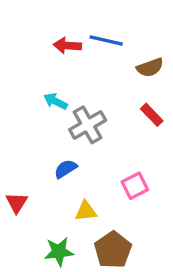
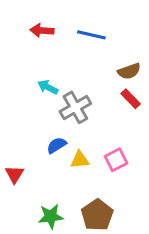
red arrow: (67, 46) -> (42, 30), moved
brown semicircle: (150, 67) -> (129, 71), moved
yellow triangle: (86, 211) -> (80, 160), moved

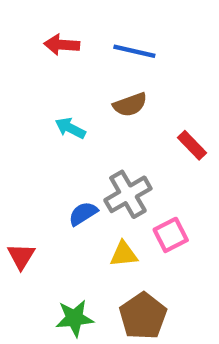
brown semicircle: (129, 71) -> (130, 105), moved
gray cross: (75, 107) -> (128, 194), moved
yellow triangle: (80, 160) -> (124, 254), moved

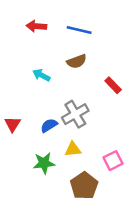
pink square: (171, 235) -> (113, 161), moved
red triangle: (21, 256) -> (13, 124), moved
green star: (75, 318) -> (44, 163), moved

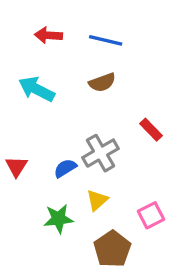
cyan arrow: (41, 75) -> (37, 89), moved, size x1.5
red rectangle: (113, 85) -> (151, 130), moved
yellow triangle: (73, 149) -> (97, 200), turned -36

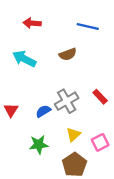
blue line: (106, 40) -> (88, 26), moved
red rectangle: (151, 130) -> (100, 97), moved
yellow triangle: (97, 200) -> (73, 135), moved

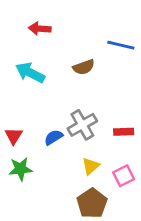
blue line: (88, 26) -> (121, 45), moved
red rectangle: (100, 97) -> (124, 132), moved, turned -48
green star: (39, 145) -> (20, 169), moved

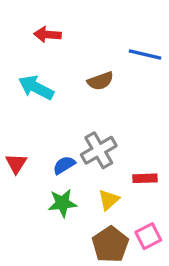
red rectangle: (124, 132) -> (145, 178), moved
green star: (20, 169) -> (62, 203), moved
pink square: (124, 176) -> (148, 236), moved

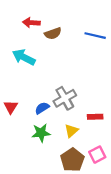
brown semicircle: (100, 81) -> (53, 33), moved

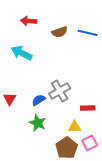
brown semicircle: (53, 33) -> (60, 32), moved
yellow triangle: (71, 131) -> (75, 127), moved, turned 40
green star: (41, 133) -> (38, 123), turned 30

